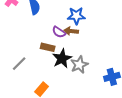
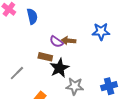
blue star: (76, 16) -> (101, 32), moved
gray star: (79, 65) -> (75, 86), moved, turned 30

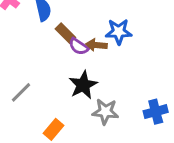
blue star: (101, 32) -> (119, 32), moved
brown rectangle: (45, 57) -> (65, 33), moved, turned 32

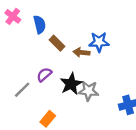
purple semicircle: (79, 46) -> (44, 75), moved, turned 105
gray star: (105, 112) -> (88, 91), moved

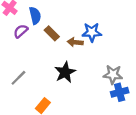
purple semicircle: (44, 75) -> (21, 31), moved
gray star: (88, 91) -> (113, 74), moved

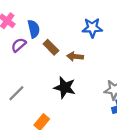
blue star: (92, 32) -> (92, 28), moved
black star: (65, 72) -> (65, 88), turned -30

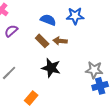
blue semicircle: (34, 29) -> (48, 20), moved, turned -56
brown rectangle: (51, 47) -> (42, 41), moved

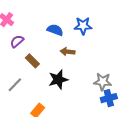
brown rectangle: (42, 41) -> (32, 61), moved
black star: (51, 68) -> (58, 80), turned -30

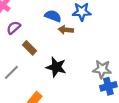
brown arrow: (68, 52) -> (66, 30), moved
black star: (58, 80) -> (56, 67), turned 30

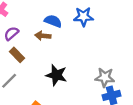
brown arrow: (66, 30) -> (43, 36), moved
brown rectangle: (30, 48) -> (17, 55), moved

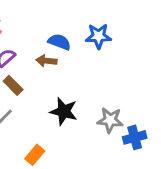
gray star: (105, 77) -> (110, 120), moved

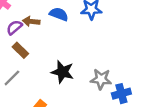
brown arrow: (46, 61) -> (31, 21), moved

